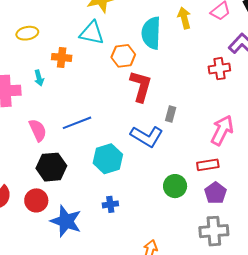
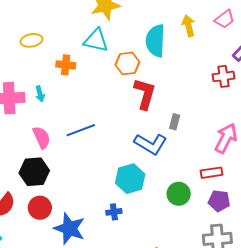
cyan arrow: (39, 78) -> (40, 94), moved
cyan hexagon: (108, 159) -> (130, 179), moved
black hexagon: (51, 167) -> (34, 172), moved
purple pentagon: (215, 193) -> (219, 201), turned -30

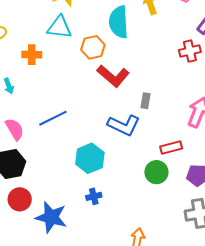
red L-shape: (145, 94) -> (113, 76), turned 120
red rectangle: (212, 173) -> (171, 148), moved
cyan hexagon: (130, 179) -> (90, 158), moved

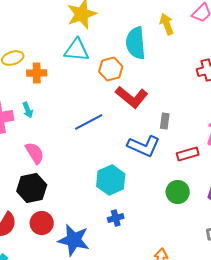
orange cross: (32, 55) -> (37, 73), moved
blue line: (53, 118) -> (89, 122), moved
red rectangle: (171, 148) -> (188, 154), moved

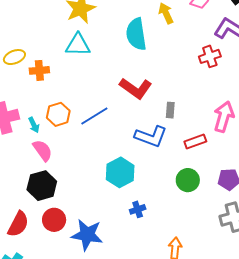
orange hexagon: (111, 69) -> (58, 114), moved
cyan arrow: (28, 110) -> (34, 125), moved
blue cross: (116, 218) -> (138, 209), moved

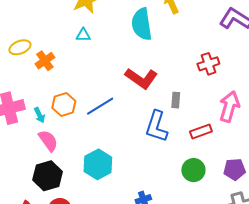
cyan triangle: (78, 45) -> (83, 35), size x0.6
red cross: (210, 56) -> (208, 64), moved
orange cross: (39, 70) -> (45, 61), turned -30
blue L-shape: (151, 136) -> (157, 126), turned 88
cyan hexagon: (120, 172) -> (98, 164), moved

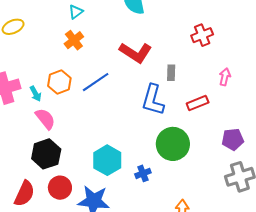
cyan triangle: (83, 35) -> (76, 12), turned -35
orange cross: (45, 61) -> (74, 40), moved
pink arrow: (229, 107) -> (225, 77), size x0.6
cyan hexagon: (98, 164) -> (107, 160), moved
green circle: (193, 170) -> (173, 144), moved, size x1.4

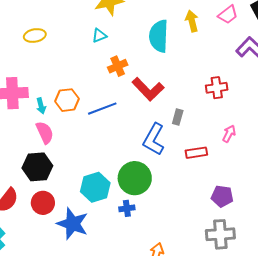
orange cross: (74, 40) -> (118, 66), moved
green circle: (173, 144) -> (135, 178), moved

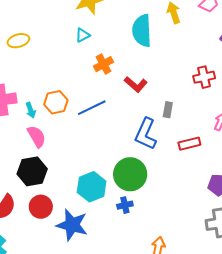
red L-shape: (148, 89) -> (136, 84), size x0.7

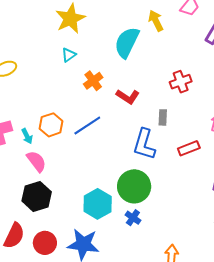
cyan semicircle: (142, 31) -> (127, 42), turned 36
red cross: (204, 77) -> (181, 82), moved
blue cross: (125, 205) -> (133, 218), turned -35
red circle: (41, 207) -> (45, 243), moved

